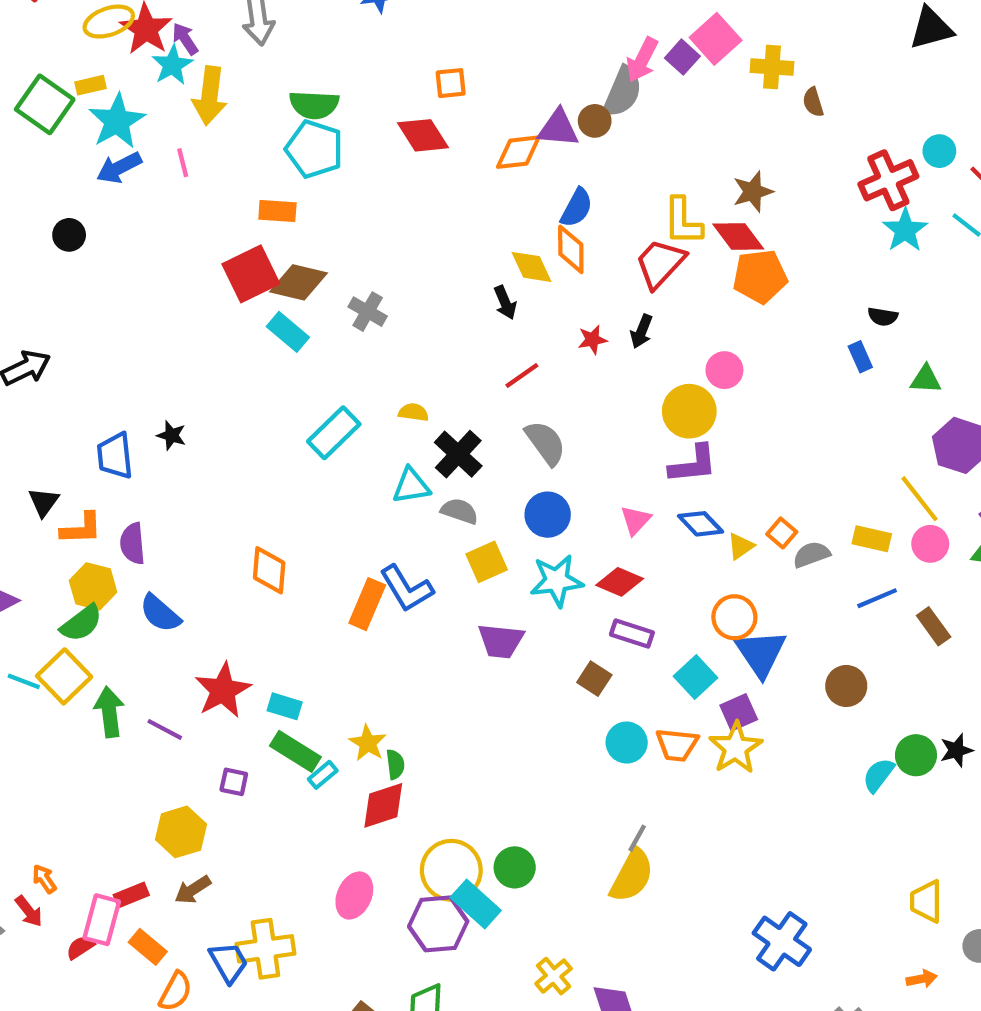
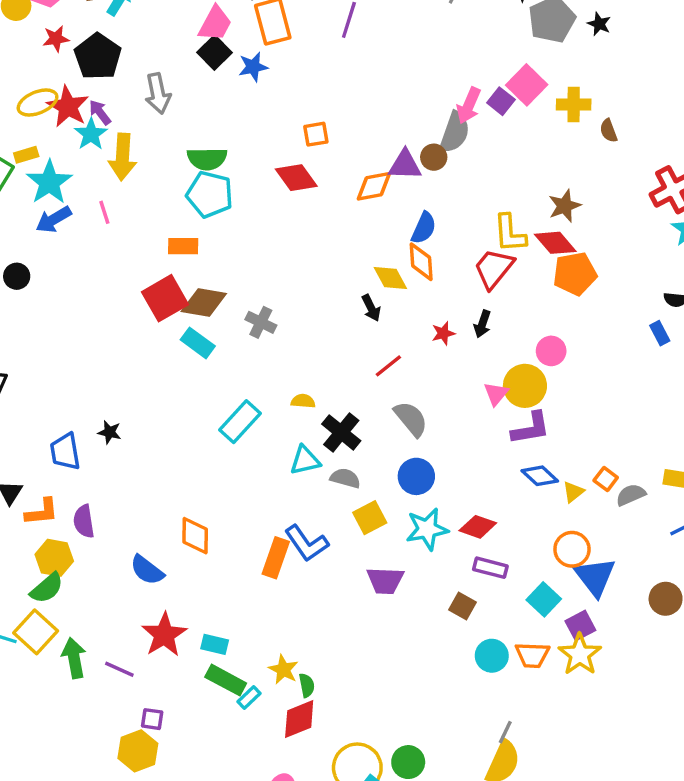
pink triangle: (636, 520) -> (496, 394), moved
blue semicircle: (160, 613) -> (147, 570), moved
purple square: (234, 782) -> (152, 719), moved

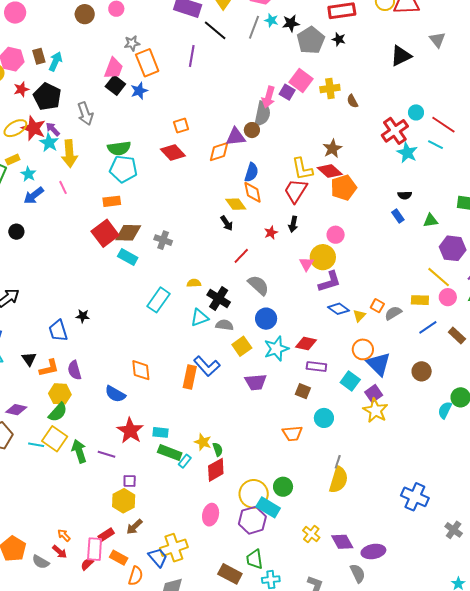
cyan star: (49, 182) -> (28, 174), size x0.6
orange trapezoid: (532, 655) -> (292, 433), moved

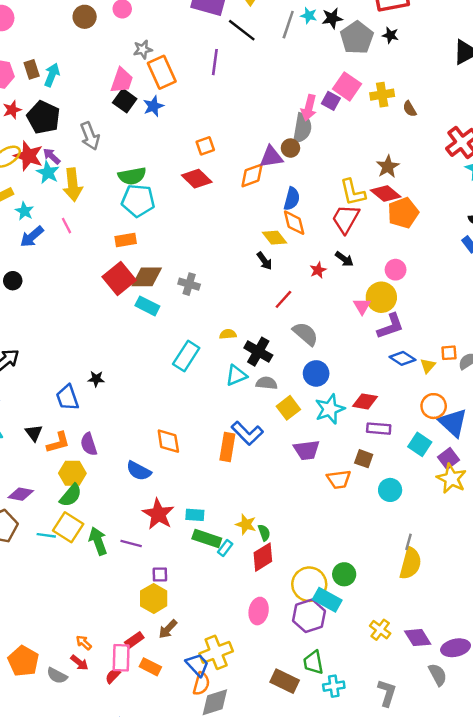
black arrow: (293, 224) -> (344, 259), turned -63
orange square: (377, 306) -> (449, 353), turned -32
orange trapezoid: (292, 433) -> (339, 479), moved
orange semicircle: (136, 576) -> (201, 684), moved

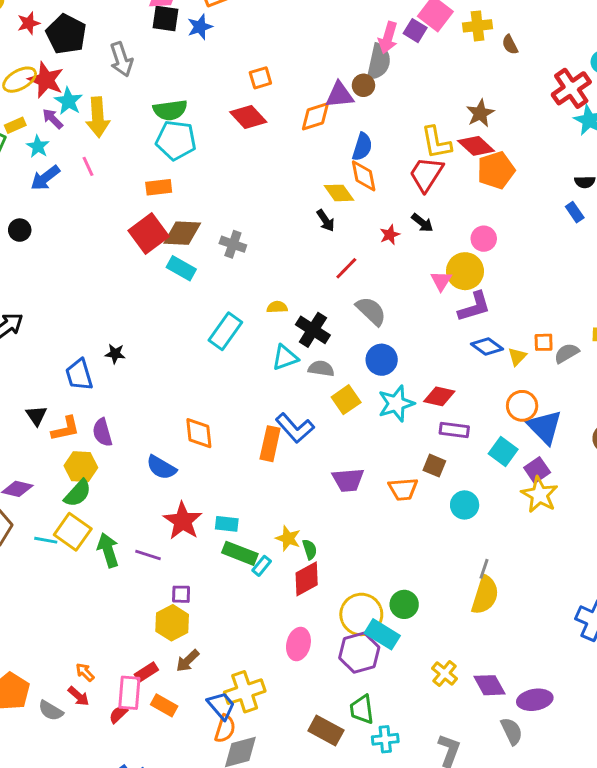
black square: (125, 101) -> (166, 19), turned -30
purple arrow: (52, 156) -> (53, 119), moved
purple trapezoid: (307, 450) -> (348, 480), moved

